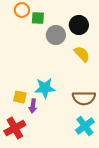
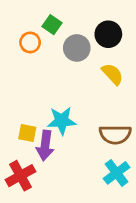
orange circle: (22, 10) -> (30, 42), moved
green square: (38, 18) -> (52, 25), turned 32
purple arrow: (33, 106) -> (45, 145), size x1.5

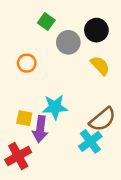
orange circle: (30, 42) -> (27, 63), moved
brown semicircle: (115, 134) -> (103, 119), turned -40
cyan cross: (117, 173) -> (90, 141), moved

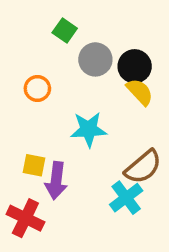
black circle: (96, 30) -> (135, 66), moved
cyan star: (55, 107) -> (89, 129), moved
red cross: (18, 156) -> (25, 218), turned -35

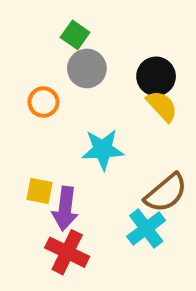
gray circle: (95, 59) -> (87, 68), moved
red cross: (25, 218) -> (67, 252), moved

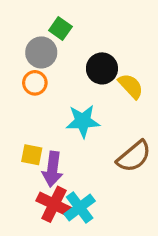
gray circle: (87, 68) -> (41, 52), moved
black circle: (156, 76) -> (102, 68), moved
cyan cross: (146, 228) -> (80, 207), moved

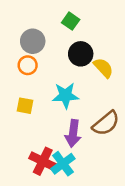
green square: (60, 29) -> (71, 21), moved
yellow square: (32, 155) -> (25, 106), moved
purple arrow: (52, 169) -> (73, 133), moved

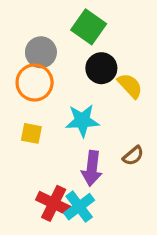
green square: (71, 21) -> (89, 27), size x1.5
orange circle: (28, 65) -> (35, 83), size x1.5
brown semicircle: (106, 123) -> (133, 156), size x0.6

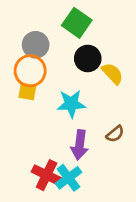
yellow square: (31, 133) -> (27, 91), moved

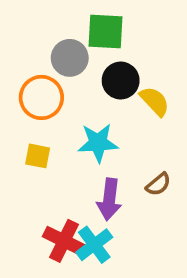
green square: (77, 23) -> (106, 31), turned -32
gray circle: (36, 45) -> (70, 58), moved
yellow square: (27, 91) -> (38, 156), moved

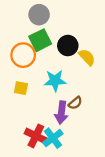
green square: (106, 31) -> (40, 40), moved, turned -30
gray circle: (70, 58) -> (39, 15), moved
brown semicircle: (158, 184) -> (75, 103), moved

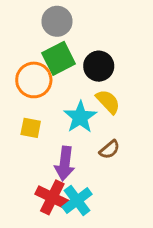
yellow semicircle: (87, 57) -> (108, 102), moved
cyan star: (55, 81) -> (80, 117), turned -30
purple arrow: (61, 113) -> (65, 163), moved

